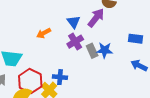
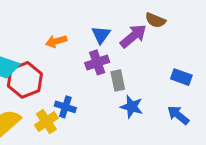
blue star: (105, 50) -> (132, 107), moved
red hexagon: (30, 81) -> (25, 80), moved

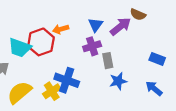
red hexagon: (25, 80) -> (41, 42), moved
blue cross: (65, 107) -> (67, 80), size x1.5
blue star: (132, 107) -> (118, 81), turned -30

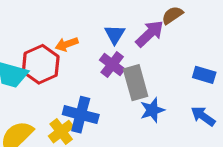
brown semicircle: (138, 14) -> (172, 15), turned 126
purple cross: (92, 46) -> (112, 65), turned -30
gray rectangle: (108, 61) -> (136, 83), size x1.5

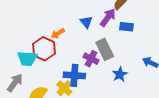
purple cross: (112, 65) -> (91, 59), moved
blue rectangle: (204, 75) -> (127, 27), moved
blue star: (152, 110) -> (120, 74), moved

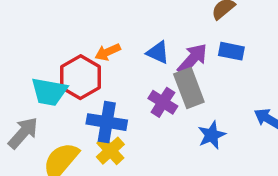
purple arrow: (108, 18) -> (192, 59), moved
blue triangle: (86, 22) -> (158, 52), moved, turned -32
blue cross: (74, 75) -> (107, 122), moved

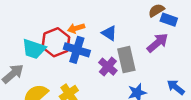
blue rectangle: (231, 51) -> (169, 20), moved
purple arrow: (192, 59) -> (158, 43), moved
blue cross: (107, 122) -> (77, 50), moved

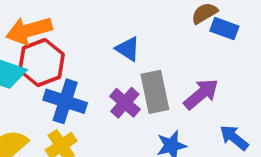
orange arrow: (76, 28) -> (29, 30), moved, size x1.6
purple arrow: (158, 43) -> (201, 94), moved
blue cross: (77, 50) -> (65, 101), moved

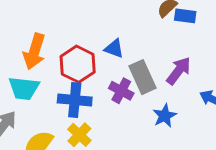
orange arrow: (29, 30) -> (34, 51), turned -44
red hexagon: (42, 62) -> (78, 64), moved

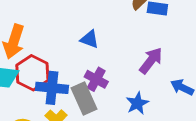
red hexagon: (78, 64) -> (32, 73), moved
gray rectangle: (143, 77) -> (84, 98), moved

